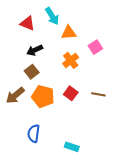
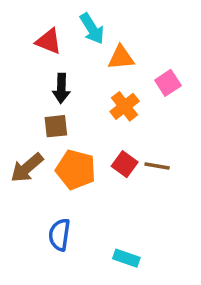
black arrow: (35, 50) -> (61, 88), turned -63
brown square: (32, 72) -> (56, 126), turned 32
brown line: (98, 94) -> (157, 166), moved

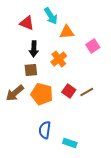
orange cross: (125, 106) -> (59, 59), moved
brown line: (157, 166) -> (87, 92), turned -40
blue semicircle: (59, 235) -> (45, 130), moved

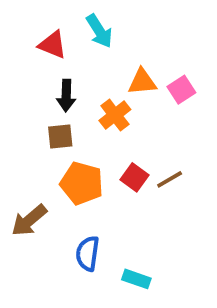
orange triangle: (67, 32) -> (142, 82), moved
brown arrow: (15, 93) -> (29, 220), moved

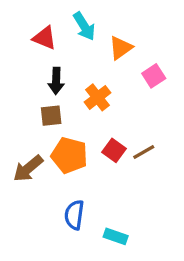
orange triangle: (142, 82) -> (121, 48), moved, turned -30
brown arrow: (29, 220) -> (28, 169), moved

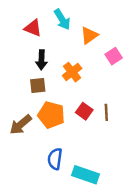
brown line: (144, 152) -> (106, 112), turned -63
cyan rectangle: (116, 236) -> (85, 175), size x1.5

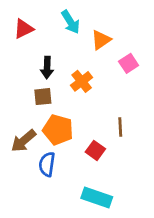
red triangle: (33, 28) -> (24, 29), moved, turned -48
red square: (84, 111) -> (95, 150), moved
blue semicircle: (55, 159) -> (47, 164), moved

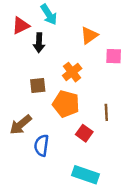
cyan arrow: (71, 22) -> (49, 15), moved
pink square: (129, 63) -> (114, 56), turned 35
black arrow: (47, 68) -> (39, 43), moved
orange pentagon: (58, 130) -> (66, 104), moved

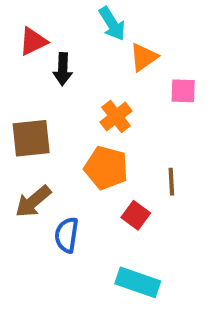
cyan arrow: (49, 15) -> (112, 24), moved
brown square: (38, 85) -> (31, 138), moved, size x1.5

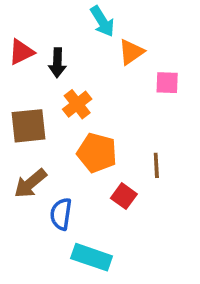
red triangle: (33, 41) -> (21, 52), moved
orange cross: (116, 116) -> (77, 104), moved
cyan rectangle: (138, 282) -> (92, 257), moved

